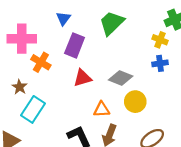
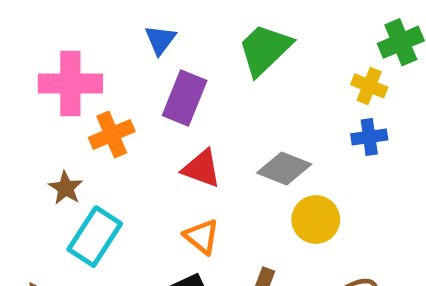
orange cross: (41, 62) -> (112, 134), turned 36
red triangle: (82, 78) -> (202, 169), turned 36
orange triangle: (102, 109) -> (202, 237), moved, turned 42

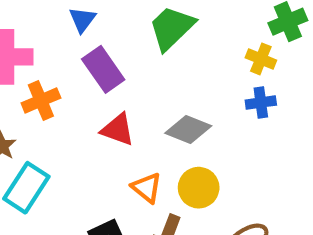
purple rectangle: (185, 98) -> (103, 69), turned -57
yellow circle: (316, 220) -> (199, 188), moved
orange triangle: (202, 237) -> (147, 188), moved

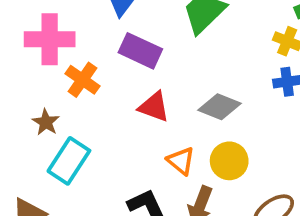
purple rectangle: (103, 69) -> (140, 51), turned -30
orange cross: (41, 100) -> (82, 80), turned -32

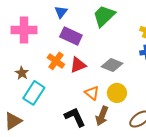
orange cross: (82, 80) -> (56, 61), moved
red triangle: (154, 107) -> (78, 65), turned -42

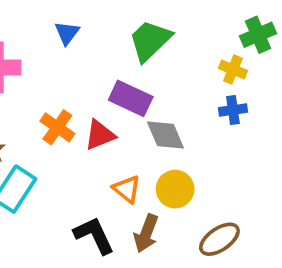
purple rectangle: (71, 36) -> (131, 98), moved
gray diamond: (112, 65) -> (165, 135), turned 45

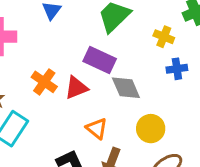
yellow cross: (233, 69) -> (164, 37), moved
yellow circle: (175, 189) -> (151, 129), moved

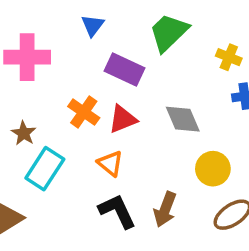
purple rectangle: (100, 60) -> (124, 70), moved
orange triangle: (97, 129) -> (110, 163), moved

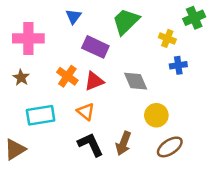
brown star: (24, 133) -> (21, 77), moved
cyan rectangle: (45, 169) -> (41, 115), turned 48

